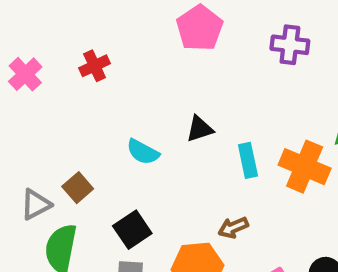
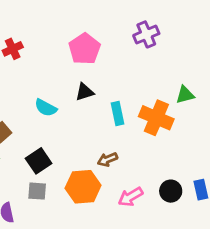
pink pentagon: (200, 28) -> (85, 49), moved
purple cross: (290, 45) -> (146, 34), turned -30

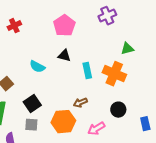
black triangle: (85, 92) -> (64, 56), turned 32
green triangle: (185, 95) -> (127, 49), moved
black circle: (171, 191) -> (118, 110), moved

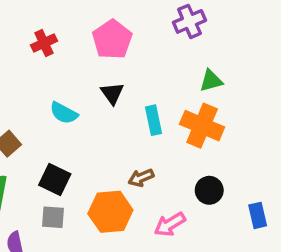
red cross: (14, 26) -> (44, 43), moved
green triangle: (127, 49) -> (211, 81), moved
black triangle: (64, 56) -> (112, 93), turned 40
black square: (32, 104) -> (55, 180), turned -30

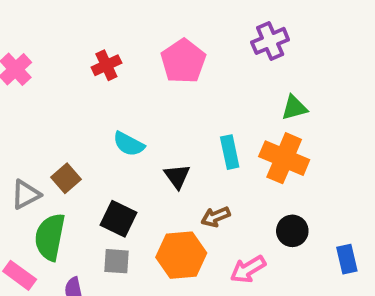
black triangle: (112, 93) -> (177, 176), moved

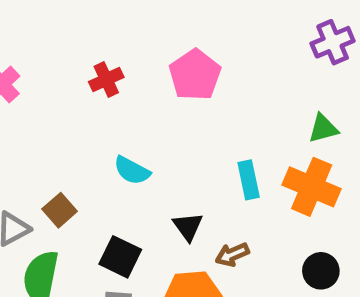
purple cross: (270, 41) -> (333, 42), moved
black triangle: (177, 176) -> (188, 226), moved

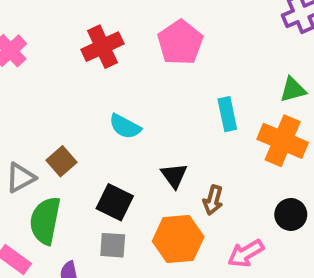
red cross: (106, 80) -> (102, 47), size x1.4
cyan rectangle: (249, 180) -> (227, 114), moved
brown arrow: (232, 254) -> (213, 200), turned -52

